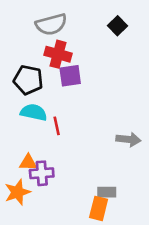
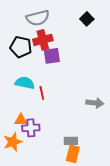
red cross: (58, 54) -> (43, 40), turned -30
black pentagon: (28, 80) -> (21, 47), moved
gray rectangle: (107, 192) -> (71, 141), moved

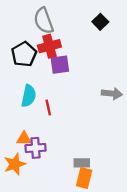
gray semicircle: (38, 18) -> (44, 21), turned 85
black pentagon: (21, 47) -> (24, 54), turned 30
cyan semicircle: (25, 83) -> (29, 96), turned 90
gray arrow: (95, 103) -> (112, 94), moved

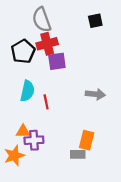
black square: (100, 22) -> (95, 21), turned 32
gray arrow: (112, 94) -> (95, 94), moved
orange rectangle: (84, 178) -> (87, 140), moved

